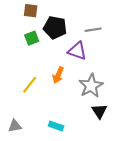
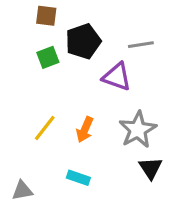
black pentagon: (55, 28) -> (83, 41), turned -30
orange arrow: (58, 75) -> (85, 130), moved
cyan rectangle: (56, 126) -> (78, 178), moved

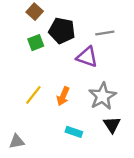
brown square: (46, 16) -> (35, 12), turned 35
black pentagon: (83, 41) -> (62, 31), turned 30
cyan rectangle: (78, 178) -> (74, 132), moved

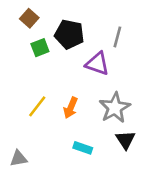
brown square: (35, 12) -> (29, 18), moved
gray line: (105, 33) -> (117, 37), turned -66

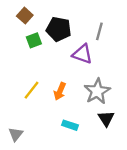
gray triangle: (19, 158) -> (16, 134), turned -42

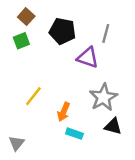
green square: (34, 40) -> (21, 41), moved
orange arrow: (60, 91) -> (64, 112), moved
black triangle: (106, 118) -> (113, 126), turned -42

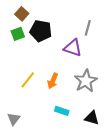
black pentagon: (62, 31) -> (41, 31), moved
orange arrow: (64, 112) -> (53, 81), moved
black triangle: (113, 126) -> (92, 118), moved

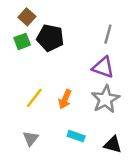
purple triangle: (73, 48) -> (103, 67), moved
gray triangle: (14, 119) -> (31, 138), moved

